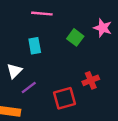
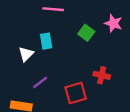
white triangle: (14, 71) -> (26, 54), moved
red cross: (91, 80) -> (102, 75), turned 35

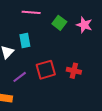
green square: (86, 33) -> (59, 23), moved
red square: (76, 93) -> (46, 70), moved

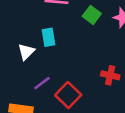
red square: (46, 70) -> (68, 95), moved, turned -30

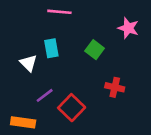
green square: (92, 15) -> (95, 50), moved
white triangle: (26, 52) -> (28, 63), turned -30

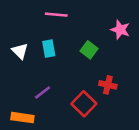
white triangle: (28, 63) -> (20, 51), moved
red square: (72, 108) -> (84, 104), moved

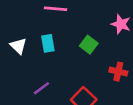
red cross: (108, 85) -> (118, 72), moved

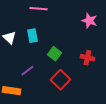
green square: (89, 45) -> (54, 54), moved

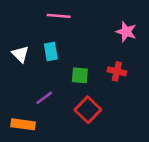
green square: (54, 54) -> (80, 75), turned -32
red cross: (87, 58) -> (117, 71), moved

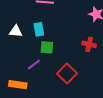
white triangle: (20, 54) -> (16, 31), turned -40
green square: (80, 75) -> (47, 47), moved

